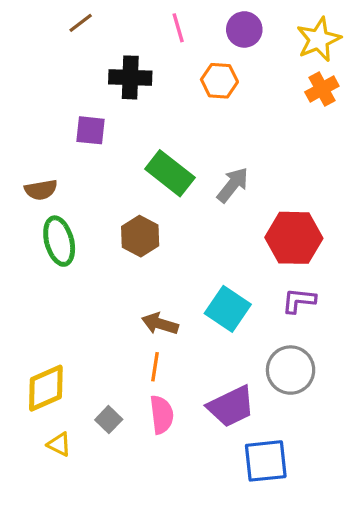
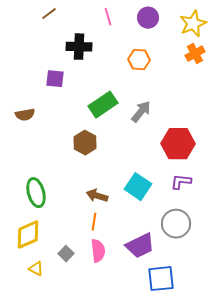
orange hexagon: (219, 81) -> (139, 60), moved
green rectangle: (170, 173) -> (103, 105), turned -72
green ellipse: (59, 241) -> (36, 193), moved

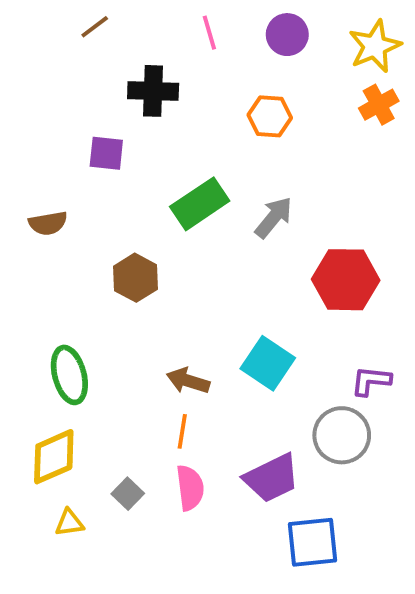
brown hexagon: (85, 143) -> (136, 278), moved
purple L-shape: (181, 182) -> (371, 381), moved
yellow triangle: (36, 269) -> (69, 523), turned -35

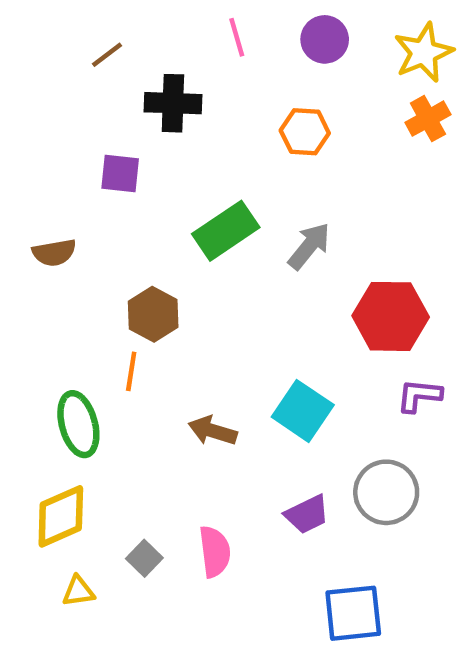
brown line: (95, 27) -> (107, 55), moved
purple L-shape: (371, 381) -> (419, 396), moved
orange line: (182, 431) -> (131, 371), moved
purple trapezoid: (272, 478) -> (307, 514), moved, size x0.7

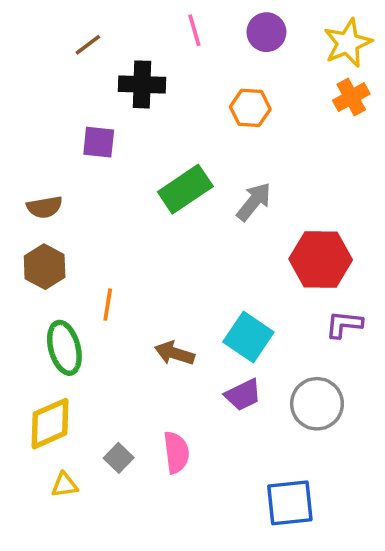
brown hexagon: (153, 314) -> (45, 267), moved
purple trapezoid: (307, 514) -> (243, 395), moved

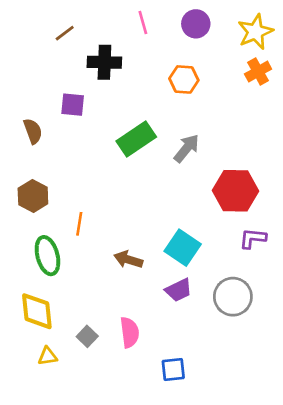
brown semicircle: (45, 207) -> (33, 131), moved, turned -100
yellow diamond: (50, 424) -> (37, 311), turned -72
blue square: (290, 503) -> (173, 369), moved, size x0.7

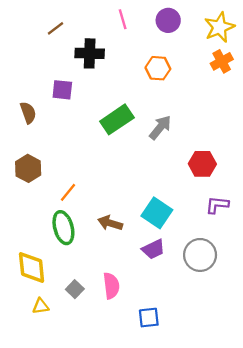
red hexagon: (236, 191) -> (202, 164), size x0.7
orange line: (79, 224) -> (68, 192), turned 30
green ellipse: (47, 256) -> (63, 228), moved

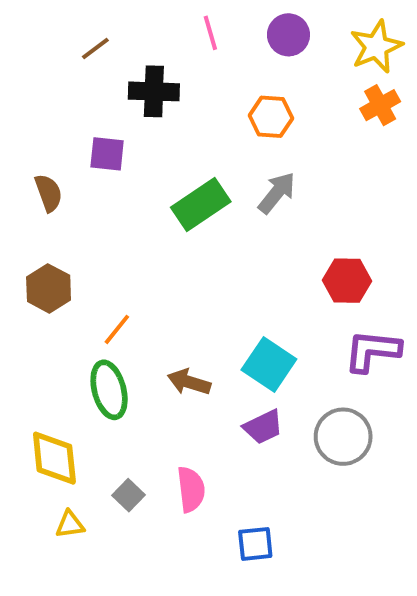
gray arrow: (160, 127) -> (277, 193), moved
purple L-shape: (217, 205) -> (372, 351), size x1.4

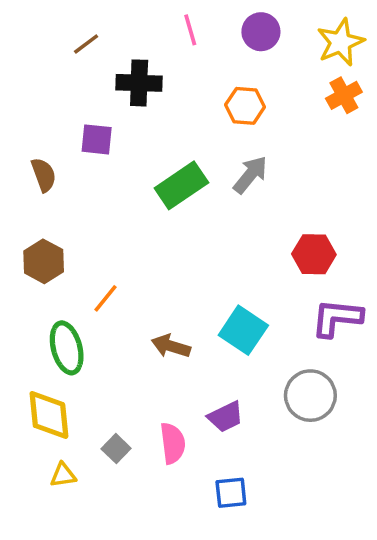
green ellipse: (109, 390) -> (67, 348), moved
purple trapezoid: (263, 427) -> (226, 417), moved

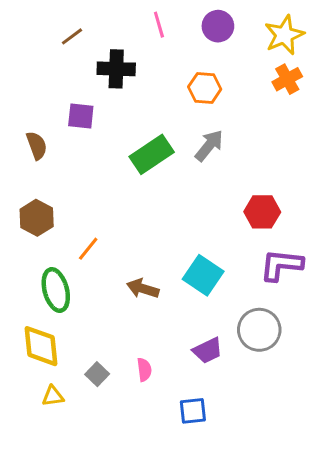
purple trapezoid: (226, 417) -> (208, 350), moved
pink semicircle: (173, 443) -> (144, 370), size x0.7

